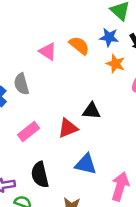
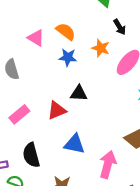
blue star: (109, 37) -> (68, 57), moved

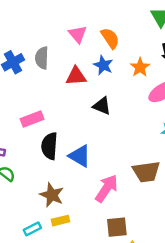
red triangle: (57, 110) -> (76, 76), moved
pink rectangle: (19, 114) -> (32, 119), moved
black semicircle: (31, 155) -> (49, 146), moved

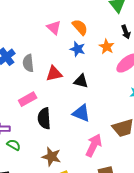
gray semicircle: (42, 58) -> (28, 63), moved
red triangle: (76, 76) -> (54, 74), moved
blue triangle: (80, 156) -> (81, 113), moved

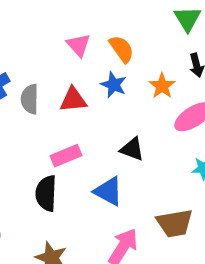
red triangle: (54, 74) -> (73, 100), moved
black triangle: (81, 81) -> (132, 149), moved
pink rectangle: (28, 99) -> (66, 156), moved

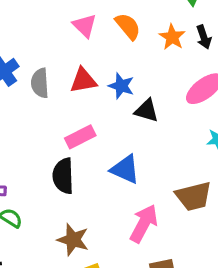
blue star: (114, 85) -> (121, 86), moved
orange star: (162, 86) -> (172, 37), moved
black triangle: (132, 149) -> (147, 111), moved

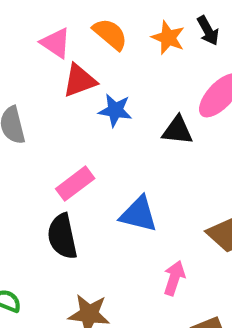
red triangle: (83, 80) -> (80, 81), moved
black triangle: (147, 111) -> (177, 130), moved
pink arrow: (144, 224) -> (174, 278), size x0.7

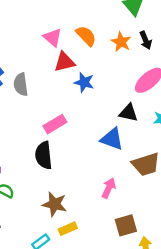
black triangle: (177, 130) -> (128, 113), moved
blue triangle: (139, 214) -> (112, 139), moved

